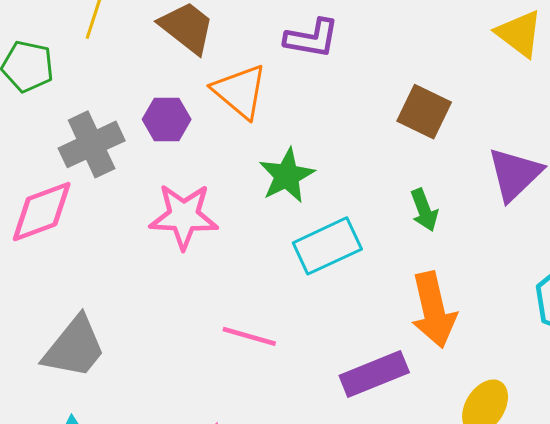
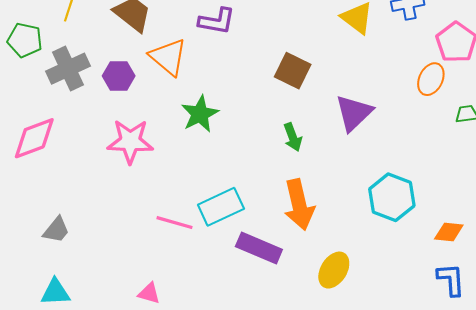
gray cross: (92, 144) -> (68, 69), moved
cyan rectangle: (327, 246) -> (221, 207), moved
gray trapezoid: (74, 347) -> (56, 230), size x0.6
purple rectangle: (374, 374) -> (259, 248), turned 45

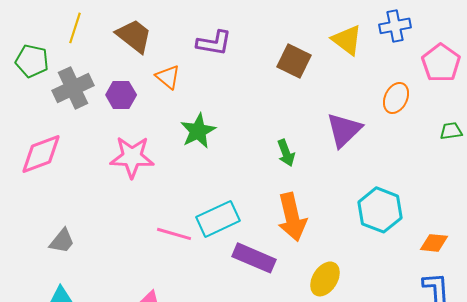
orange triangle: (168, 57) -> (168, 77), size x0.7
brown square: (293, 71) -> (294, 61), moved
orange ellipse: (431, 79) -> (396, 98), moved

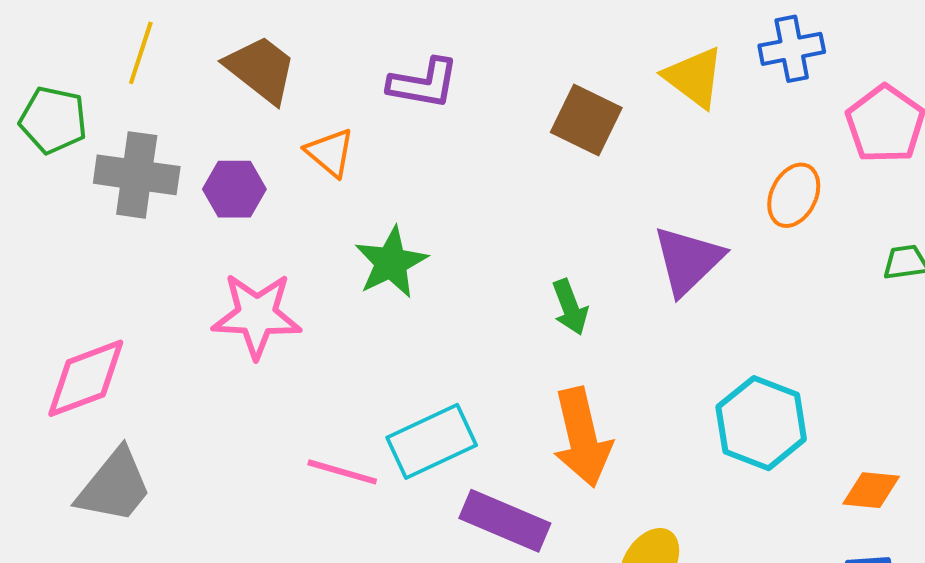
gray cross: (73, 88) -> (137, 175), turned 33
pink diamond: (41, 154) -> (86, 378), moved
gray trapezoid: (62, 241) -> (114, 486), size x1.5

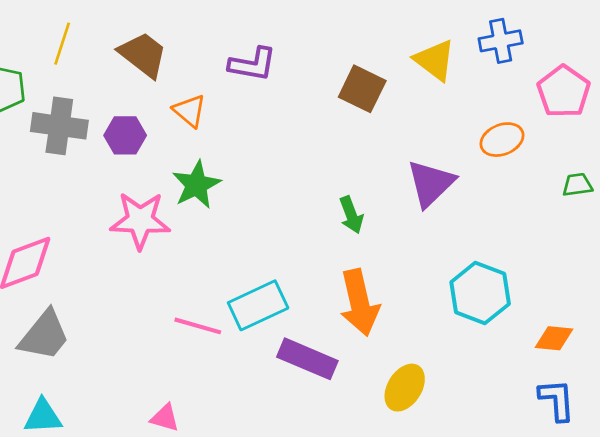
orange ellipse: (794, 195) -> (502, 140), turned 42
green star: (391, 262) -> (196, 185), moved

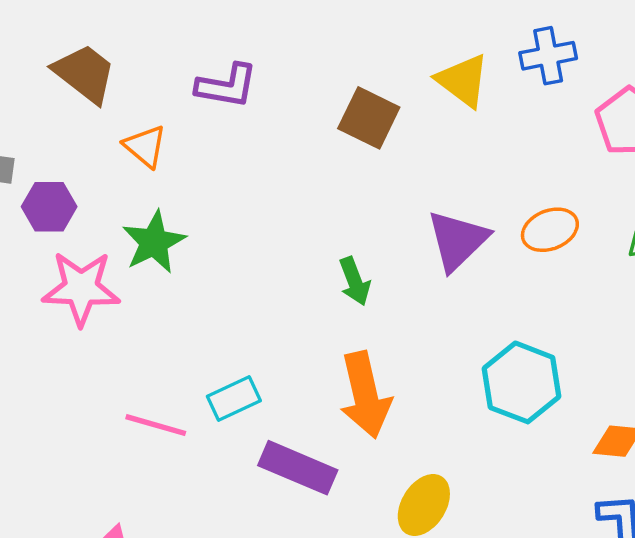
purple hexagon: (125, 135) -> (49, 207), moved
orange ellipse: (502, 140) -> (550, 230), moved
cyan rectangle: (258, 305) -> (234, 398), size x0.7

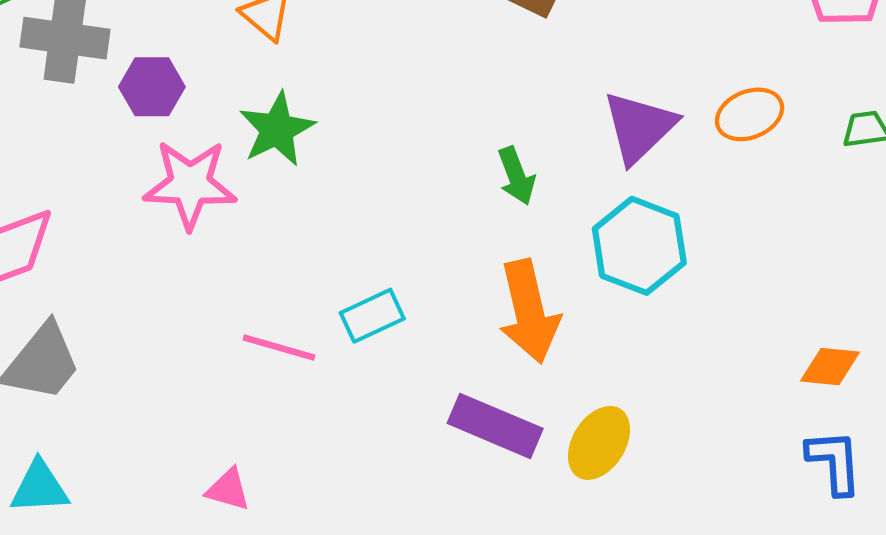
cyan hexagon: (522, 382) -> (639, 246), moved
purple rectangle: (298, 468) -> (495, 426), moved

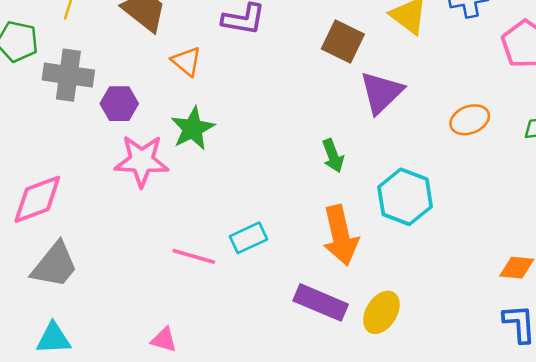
purple triangle: (639, 127) -> (381, 92), moved

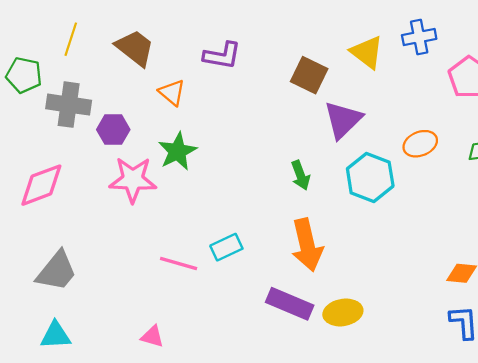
cyan hexagon: (405, 197) -> (370, 177), moved
pink diamond: (37, 199) -> (41, 185), moved
yellow ellipse: (381, 312) -> (343, 312), turned 48

